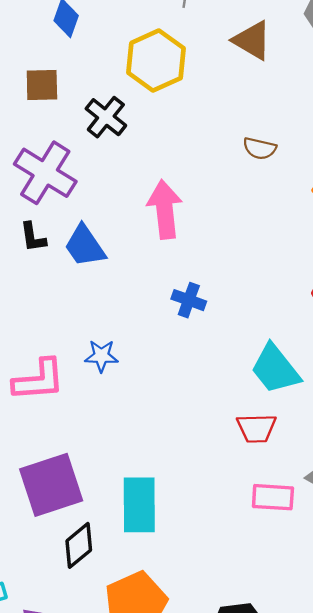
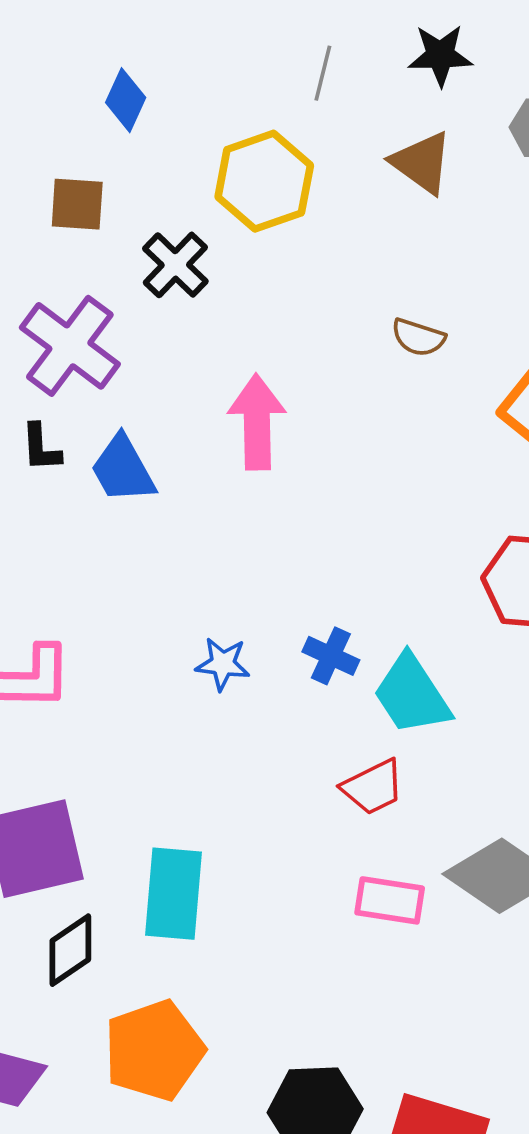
blue cross: (189, 300) -> (331, 656), moved
blue star: (101, 356) -> (223, 664), moved
red trapezoid: (256, 428) -> (373, 787), turned -30

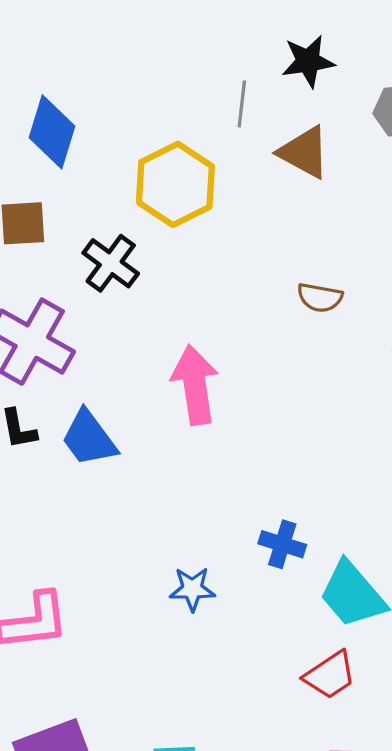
gray line: (323, 73) -> (242, 104), moved
blue diamond: (126, 100) -> (52, 132), size x1.4
blue cross: (331, 656) -> (282, 544), moved

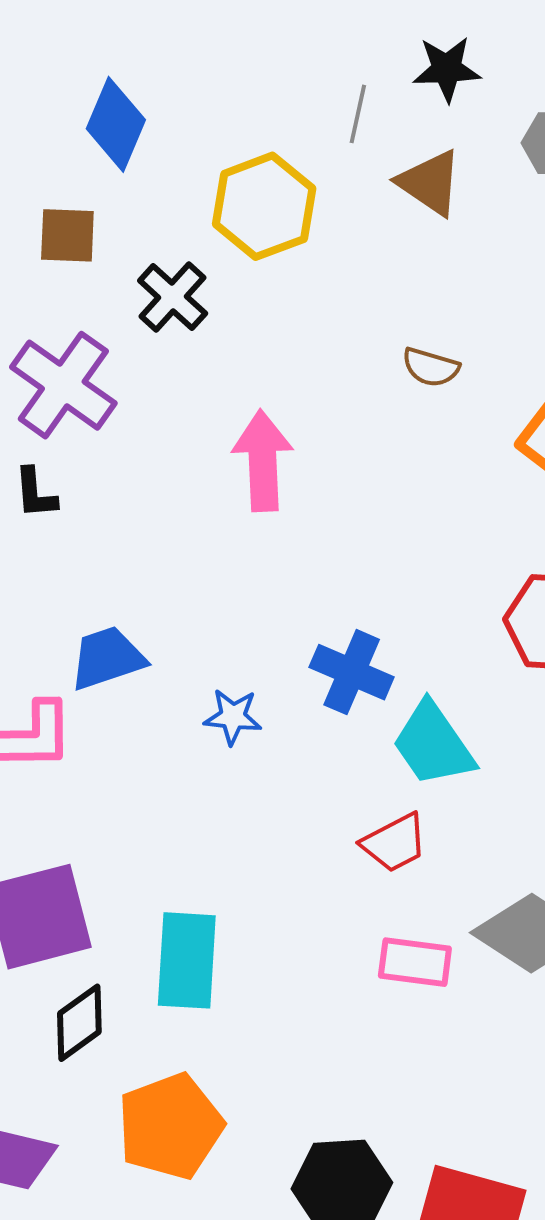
blue trapezoid: (89, 438) -> (107, 658), moved, turned 102
blue cross: (282, 544) -> (352, 672), size x1.4

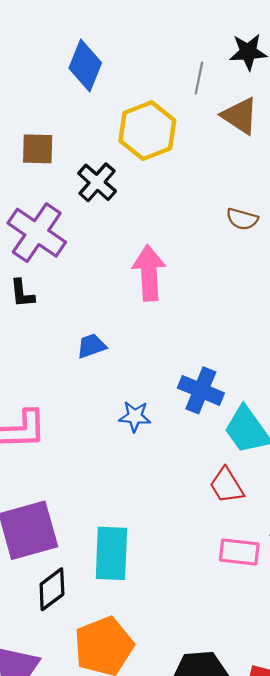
blue diamond: (116, 124) -> (85, 66), moved
blue trapezoid: (107, 658) -> (91, 346), moved, size x0.7
red trapezoid: (395, 843) -> (227, 485), turned 87

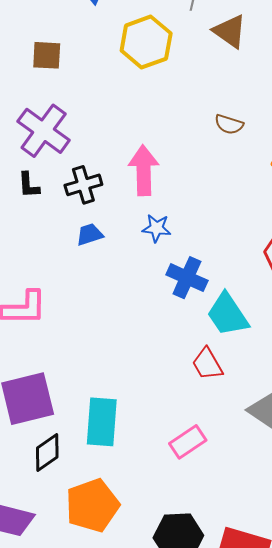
black cross: (97, 182) -> (83, 185), moved, turned 30
blue star: (135, 417) -> (156, 228), moved
pink rectangle: (239, 552) -> (188, 442), moved, turned -42

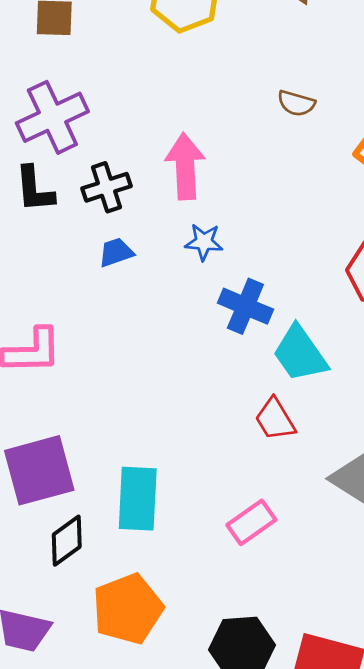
purple cross: (44, 131) -> (52, 117), turned 30
black L-shape: (29, 185) -> (34, 189), size x1.4

